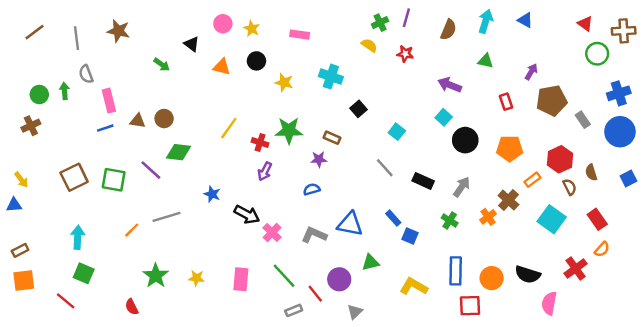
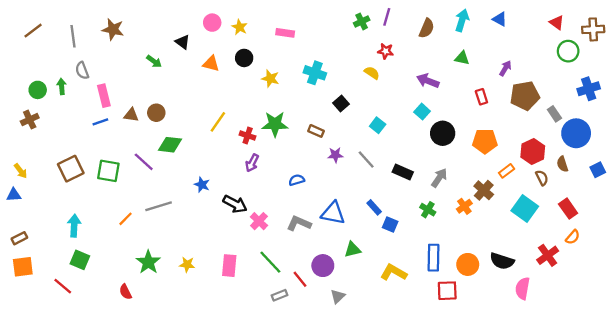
yellow semicircle: (369, 45) -> (372, 73), moved
blue circle: (620, 132) -> (576, 133), moved
purple star: (319, 159) -> (335, 155), moved

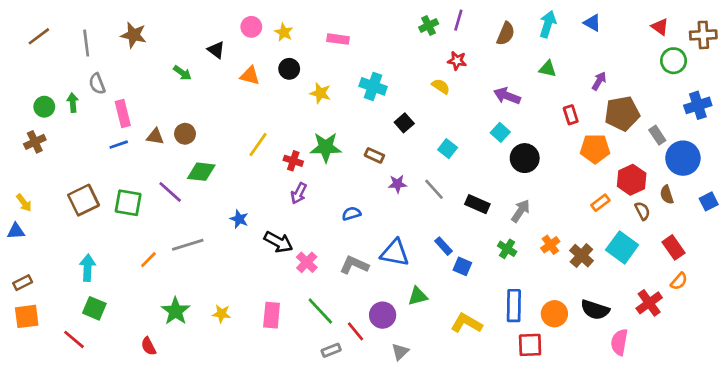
orange pentagon: (485, 141) -> (595, 149), moved
brown cross: (484, 190) -> (581, 256), moved

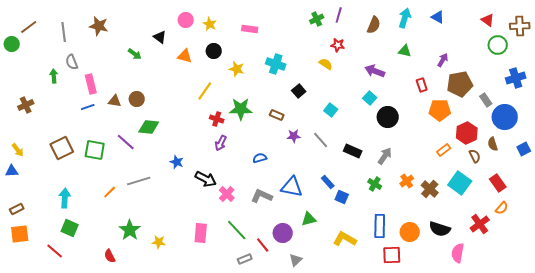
green circle: (44, 107) -> (12, 44), moved
yellow line: (258, 145) -> (205, 91), moved
yellow star: (222, 314) -> (159, 242), moved

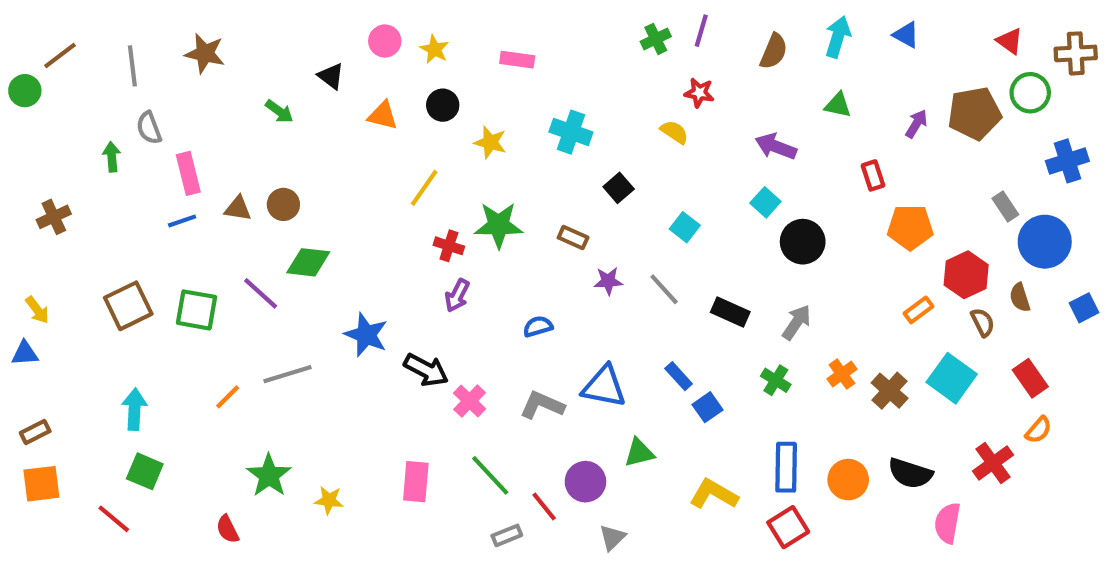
brown pentagon: (460, 84) -> (974, 113), moved
blue star: (177, 162) -> (366, 335), size x1.5
blue square: (342, 197) -> (707, 407), turned 32
red square: (392, 255) -> (788, 527), moved, turned -30

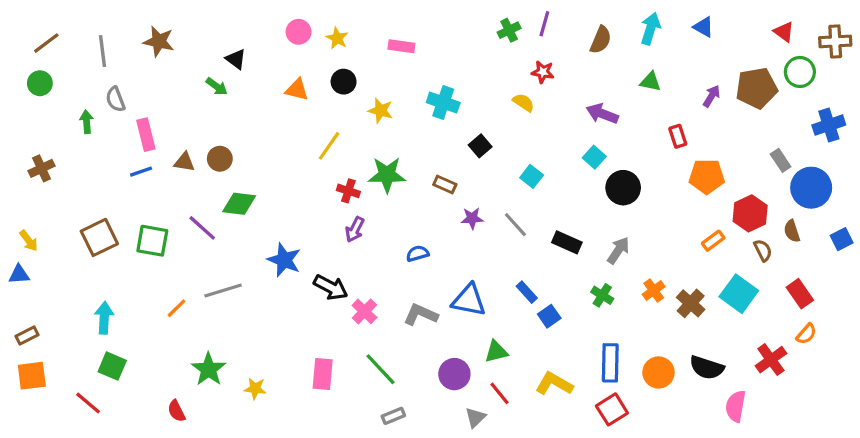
black triangle: (331, 76) -> (236, 59), moved
green circle: (25, 91) -> (40, 83), moved
red line: (544, 506) -> (499, 393), moved

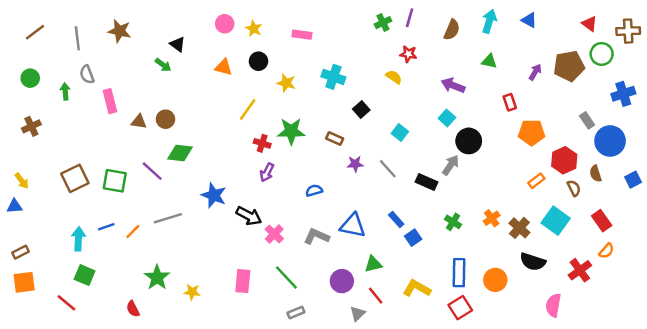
green circle: (40, 83) -> (30, 78), moved
blue line: (141, 172) -> (106, 227), moved
gray arrow: (618, 250) -> (451, 165), moved
black semicircle: (707, 368) -> (533, 262), moved

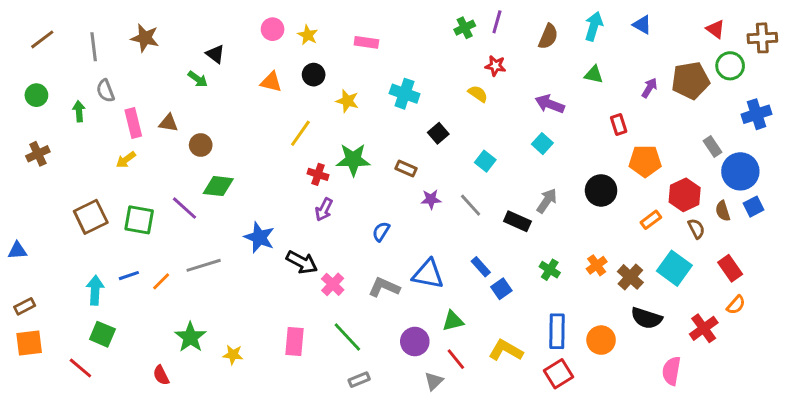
brown triangle: (139, 122) -> (168, 123), moved
black circle: (469, 141) -> (601, 190), moved
blue square: (633, 180) -> (754, 207), moved
yellow arrow: (22, 181) -> (126, 160), moved, turned 91
blue semicircle: (314, 190) -> (381, 232), turned -42

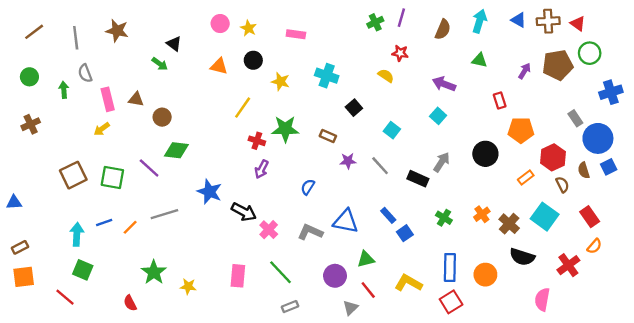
brown cross: (762, 38) -> (548, 21), moved

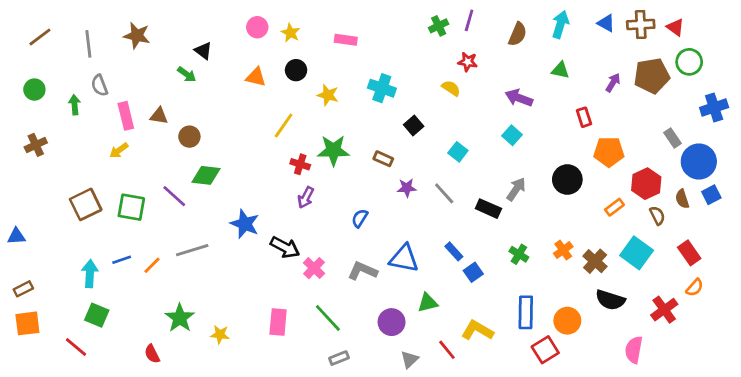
red line: (368, 290) -> (447, 350), moved
red square: (451, 302) -> (545, 350), moved

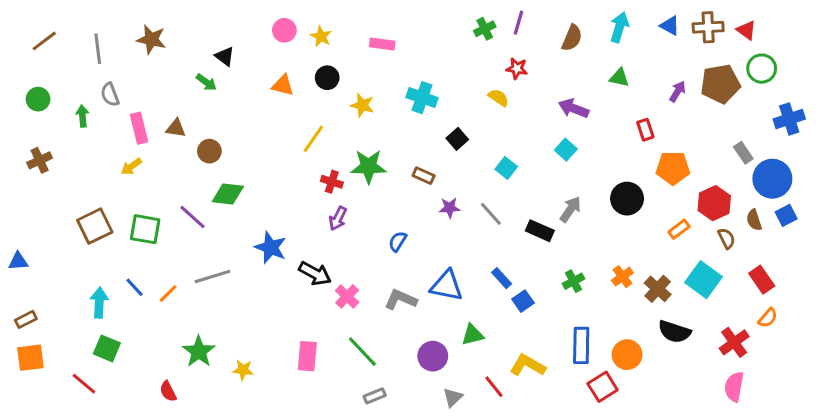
green cross: (519, 254) -> (573, 281), turned 30
blue line: (122, 260) -> (134, 287), turned 66
pink semicircle: (634, 350) -> (734, 387), moved

